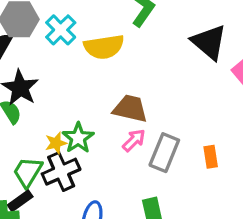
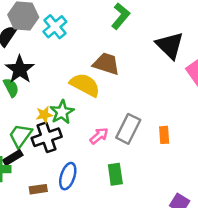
yellow semicircle: (104, 47) -> (85, 85), moved, turned -148
brown trapezoid: (130, 109) -> (106, 64), moved
pink arrow: (134, 140) -> (99, 136), moved

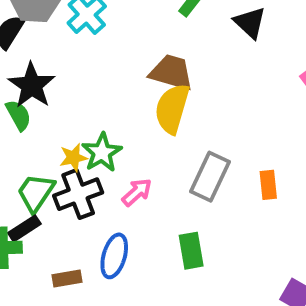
black triangle: (170, 45) -> (250, 23), moved, size x0.7
yellow semicircle: (85, 85) -> (172, 109), moved, turned -100
pink arrow: (99, 136) -> (137, 192), moved

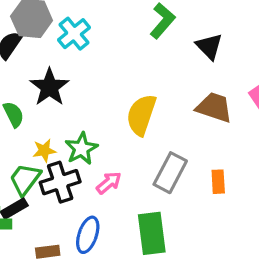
brown trapezoid: (171, 72) -> (214, 107), moved
black star: (32, 85) -> (49, 87), moved
yellow star: (73, 158) -> (44, 151), moved
green rectangle: (191, 251) -> (152, 233), size x1.4

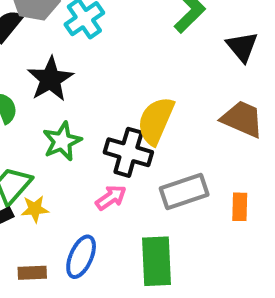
green star: (81, 149) -> (62, 141), moved
yellow star: (44, 151) -> (35, 209), moved
gray rectangle: (170, 173) -> (184, 192), turned 39
black cross: (60, 182) -> (128, 152), moved, turned 30

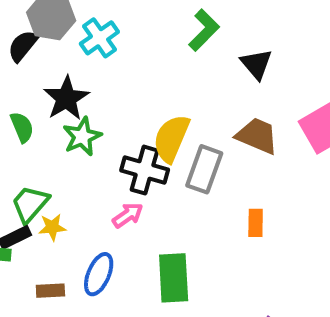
green star: (62, 141) -> (82, 137), moved
gray rectangle: (184, 192) -> (204, 169), moved, turned -51

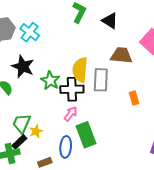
green star: (82, 137) -> (50, 80), moved
green rectangle: (174, 278) -> (86, 135), moved

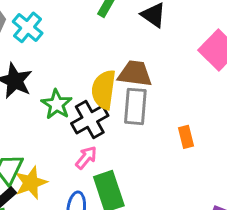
brown trapezoid: (121, 55) -> (135, 74), moved
black cross: (72, 89) -> (90, 119), turned -30
yellow star: (36, 131) -> (31, 183), size x1.5

